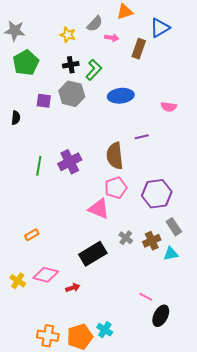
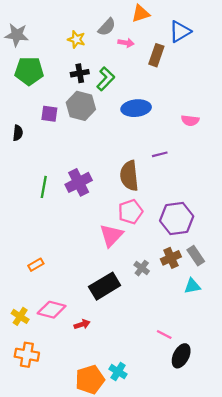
green pentagon: (26, 63) -> (29, 71), turned 30
pink triangle: (99, 209) -> (111, 235), turned 50
brown cross: (152, 241) -> (171, 258), moved
orange cross: (48, 336) -> (27, 355), moved

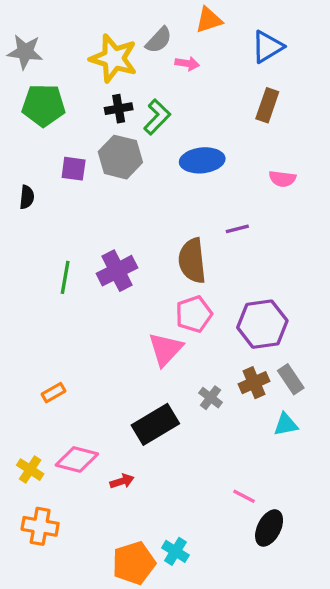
yellow star: (76, 39) -> (114, 58), size x1.8
brown rectangle: (156, 55) -> (267, 105), moved

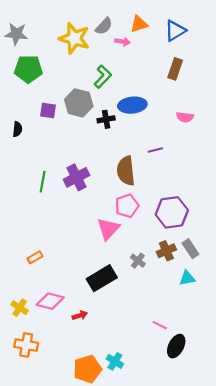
orange triangle: (209, 20) -> (139, 24), moved
black cross: (119, 109) -> (106, 119), moved

